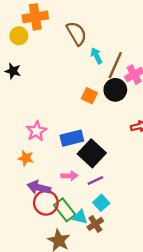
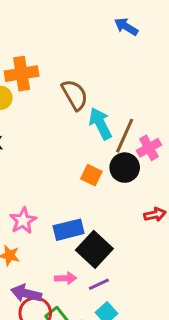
cyan arrow: (96, 56) -> (100, 124), size x1.5

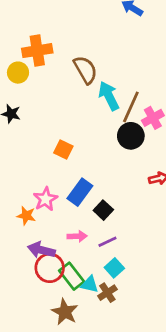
orange square: (91, 175) -> (63, 150), moved
pink star: (23, 221) -> (46, 199), moved
blue rectangle: (69, 230) -> (80, 192), turned -40
black square: (94, 249) -> (103, 210), size x0.6

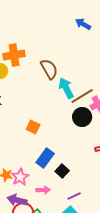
brown line: (131, 107) -> (82, 96), turned 35
pink star: (46, 199) -> (20, 177), moved
purple line: (107, 242) -> (74, 196), moved

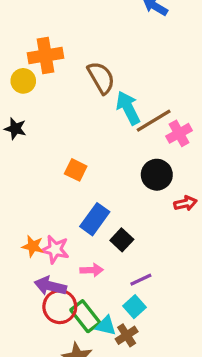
black circle: (82, 117) -> (157, 175), moved
pink star: (20, 177) -> (55, 249), turned -30

